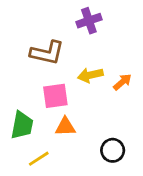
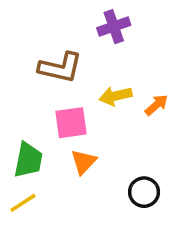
orange triangle: (65, 127) -> (83, 162), turned -45
yellow line: (39, 159) -> (23, 203), moved

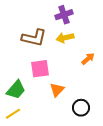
yellow arrow: (116, 96) -> (65, 38), moved
green trapezoid: (28, 160) -> (16, 90), turned 30
orange triangle: (83, 162) -> (57, 90), moved

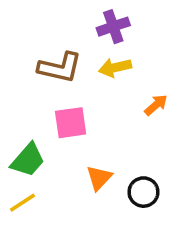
orange triangle: (57, 90) -> (99, 178), moved

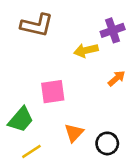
purple cross: (113, 27) -> (113, 30), moved
brown L-shape: (60, 68) -> (37, 25), moved
yellow line: (23, 203) -> (31, 151), moved

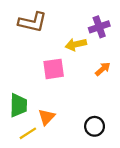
pink square: (53, 92) -> (54, 69), moved
green trapezoid: (21, 120) -> (18, 105), turned -40
orange triangle: (74, 133) -> (47, 117), moved

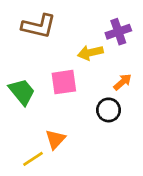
green trapezoid: (18, 105) -> (22, 92), moved, turned -40
black circle: (95, 126) -> (109, 110), moved

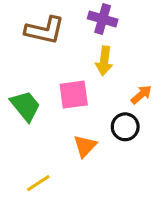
purple cross: (118, 32) -> (103, 19), moved, turned 35
yellow arrow: (90, 53) -> (104, 61), turned -70
orange triangle: (55, 139) -> (85, 146), moved

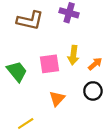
yellow arrow: (104, 61) -> (73, 55), moved
black circle: (125, 127) -> (93, 91), moved

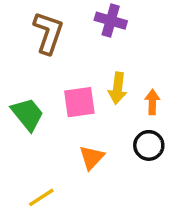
brown L-shape: (30, 20) -> (48, 33), turned -84
orange arrow: (95, 64) -> (152, 102), turned -48

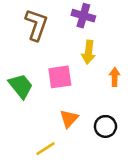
yellow arrow: (118, 88) -> (89, 52), moved
black circle: (149, 145) -> (105, 126), moved
yellow line: (41, 197) -> (45, 149), moved

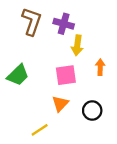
purple cross: (83, 16) -> (64, 24), moved
pink square: (60, 77) -> (66, 75), moved
green trapezoid: (21, 86) -> (18, 75), turned 85

